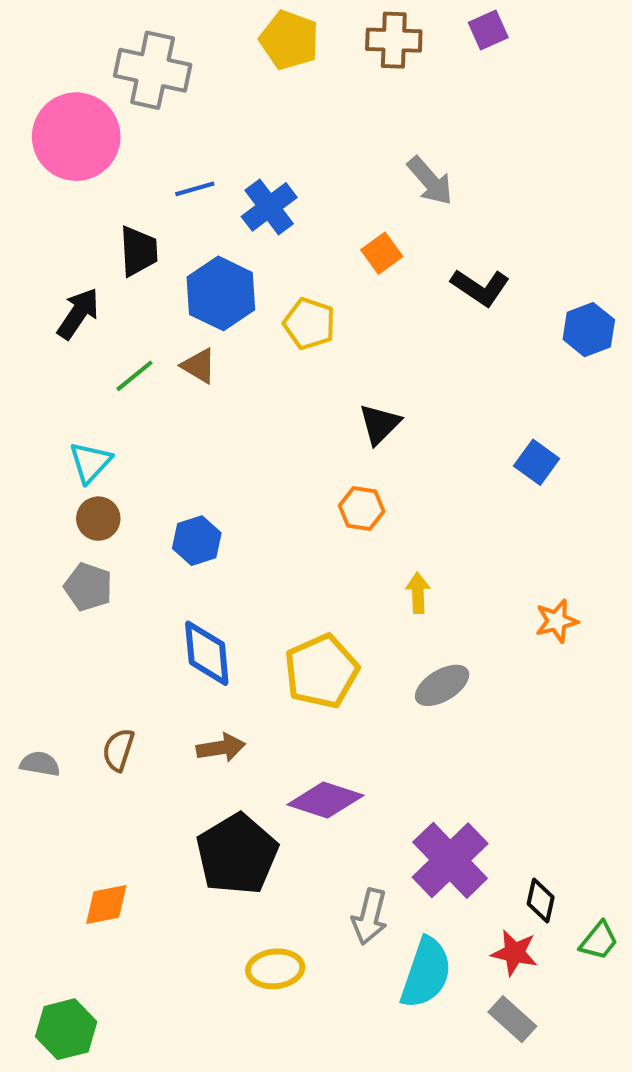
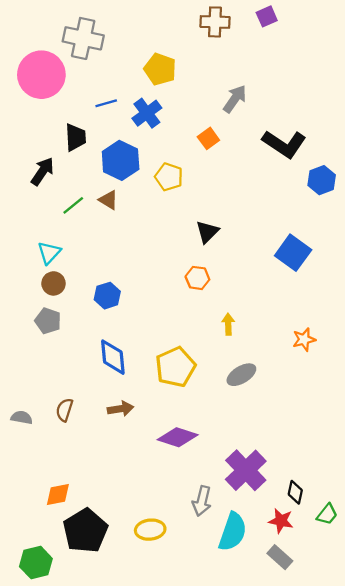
yellow pentagon: (289, 40) -> (160, 69), moved
gray arrow: (430, 181) -> (235, 99), turned -104
black L-shape: (480, 287) -> (284, 144), moved, size x1.4
blue square: (537, 462) -> (293, 253), size x1.5
black pentagon: (237, 854) -> (85, 531), moved

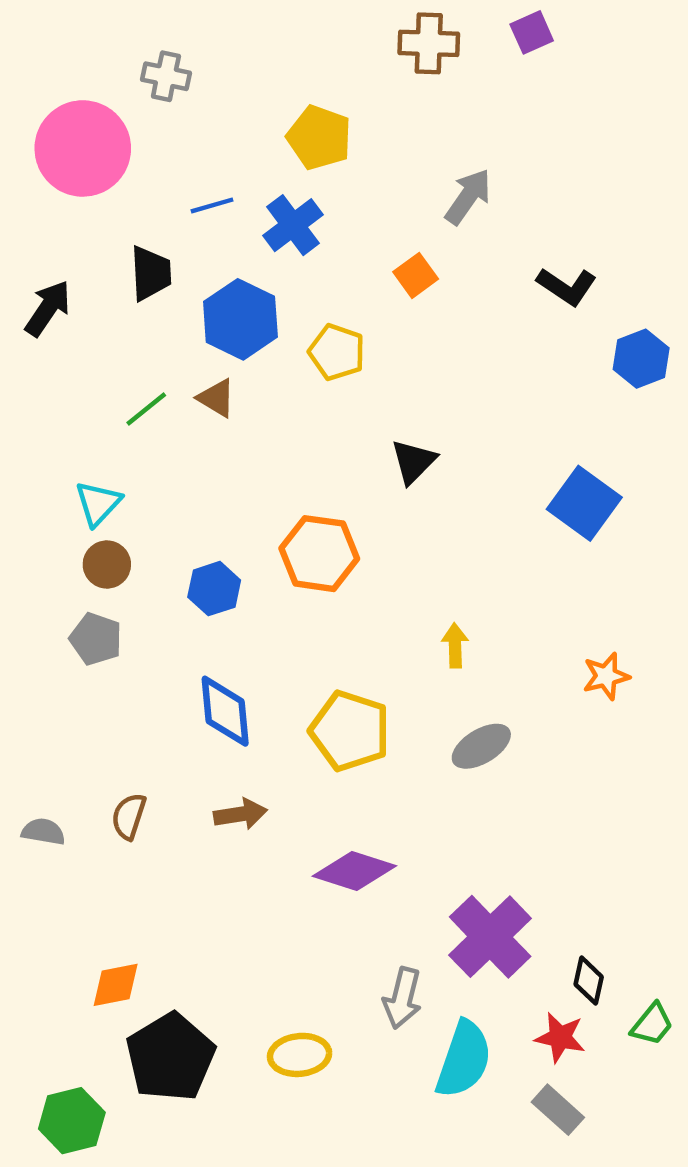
gray cross: (83, 38) -> (166, 76), size x0.6
black L-shape: (284, 144) -> (567, 286), size x0.7
black arrow: (43, 171) -> (48, 308), moved
orange hexagon: (197, 278) -> (319, 554), moved, size x1.6
yellow pentagon: (175, 367) -> (350, 731), turned -30

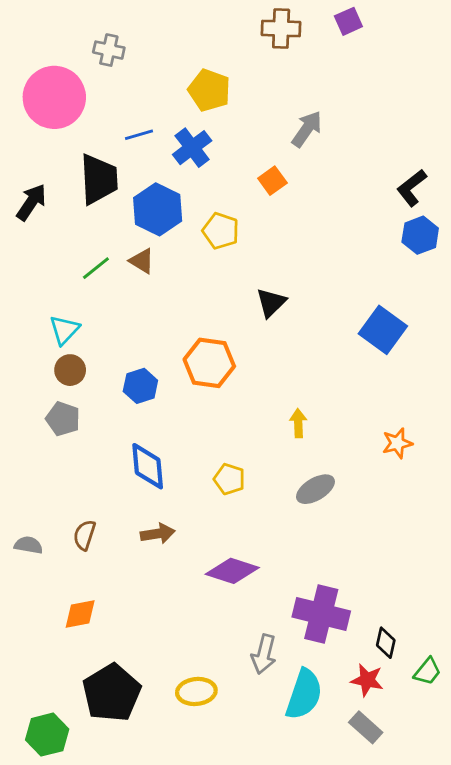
black trapezoid: (151, 273) -> (99, 179), size x1.4
black L-shape: (567, 286) -> (412, 188), moved, turned 108
yellow pentagon: (350, 731) -> (229, 479), size x0.6
purple cross: (490, 937) -> (321, 614), turned -32
orange diamond: (116, 985) -> (80, 614), moved

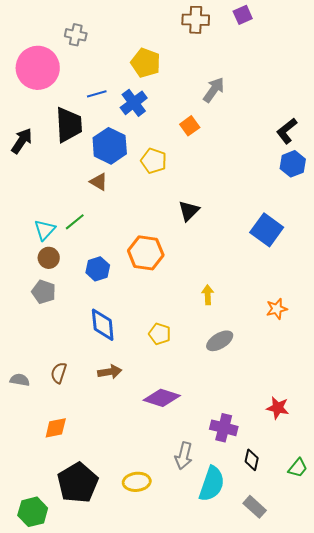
green line: (96, 268) -> (75, 222), moved
purple cross: (321, 614) -> (224, 428), size x0.7
black diamond: (386, 643) -> (252, 460), moved
red star: (367, 680) -> (278, 408), moved

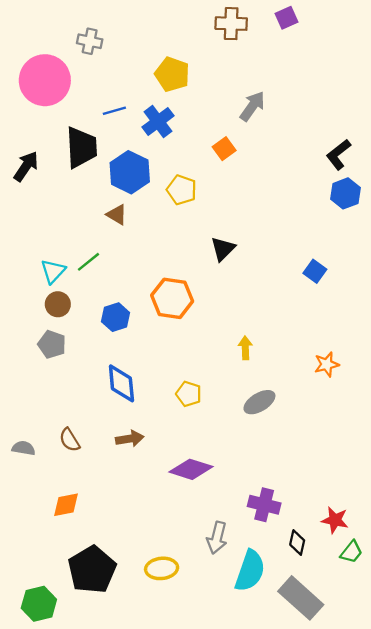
blue square: (267, 230) -> (315, 271), size x0.6
brown semicircle: (59, 373) -> (70, 440), turned -50
red star: (278, 408) -> (335, 520), moved
gray rectangle: (255, 507) -> (301, 598), size x1.6

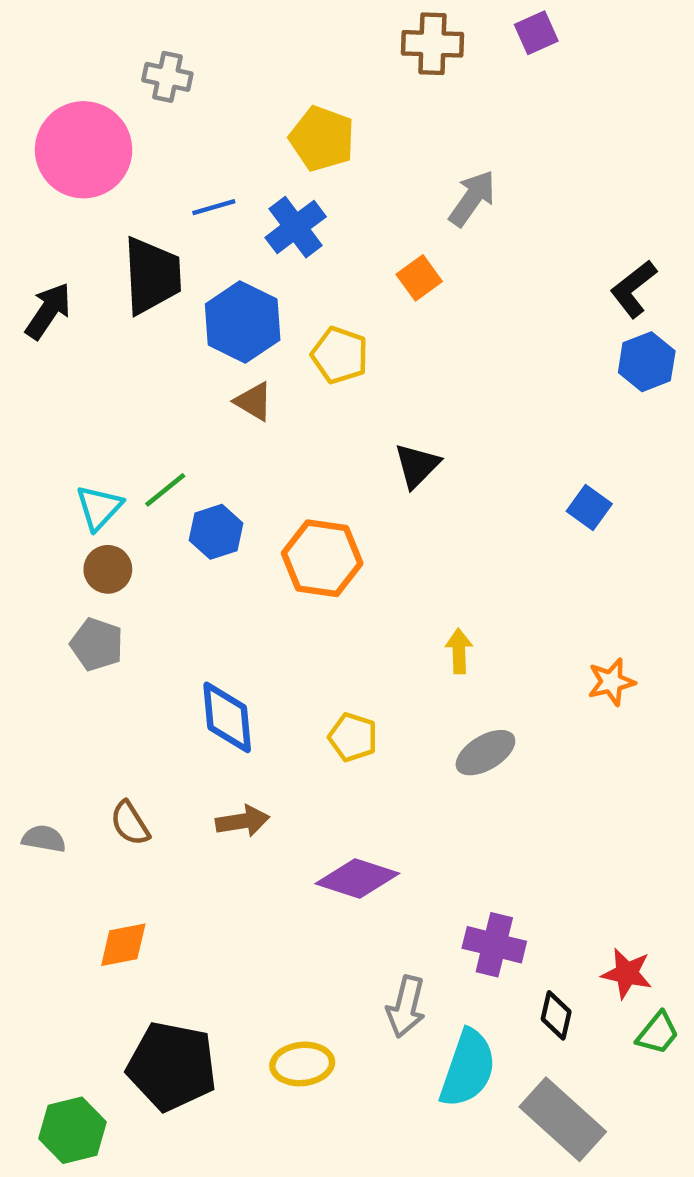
brown triangle: (117, 215) -> (254, 402), moved
blue hexagon: (116, 317) -> (216, 532), moved
black pentagon: (92, 570) -> (172, 1066), turned -30

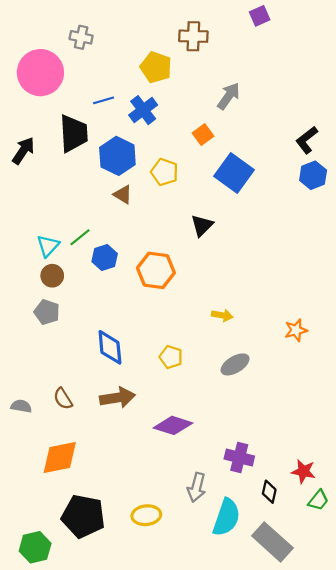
brown cross: (432, 44) -> (193, 36), moved
blue square: (589, 507) -> (234, 173), moved, size x1.8
yellow arrow: (459, 651) -> (222, 315), turned 102
brown arrow: (243, 821) -> (117, 398), size x1.4
orange diamond: (123, 945) -> (60, 457), size x1.5

